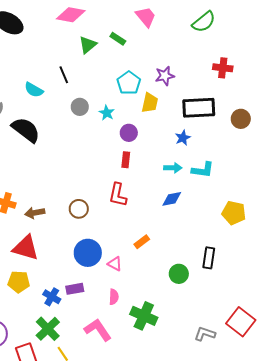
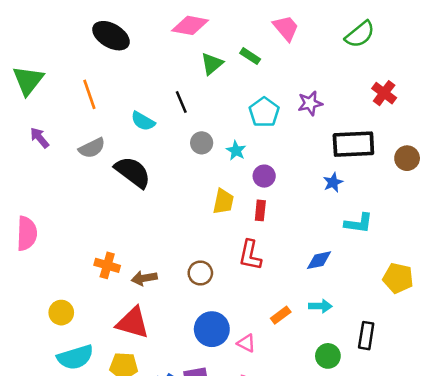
red cross: (223, 68) -> (384, 93), turned 30
yellow trapezoid: (150, 103) -> (223, 202), moved
cyan arrow: (173, 168) -> (320, 306), moved

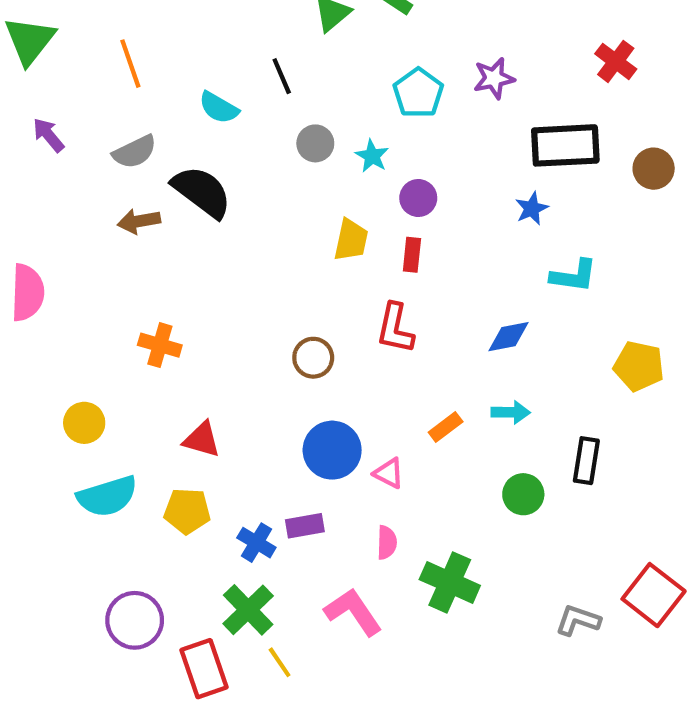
brown arrow: (144, 278) -> (139, 221), moved
red triangle: (133, 323) -> (202, 440), size x0.7

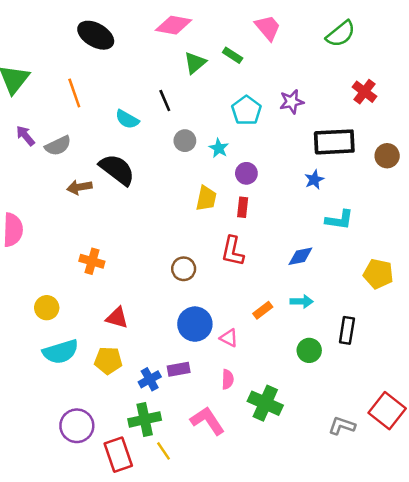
gray semicircle: (135, 152) -> (58, 146), moved
blue cross: (256, 543) -> (150, 379), turned 30
green cross: (248, 610) -> (145, 419), turned 32

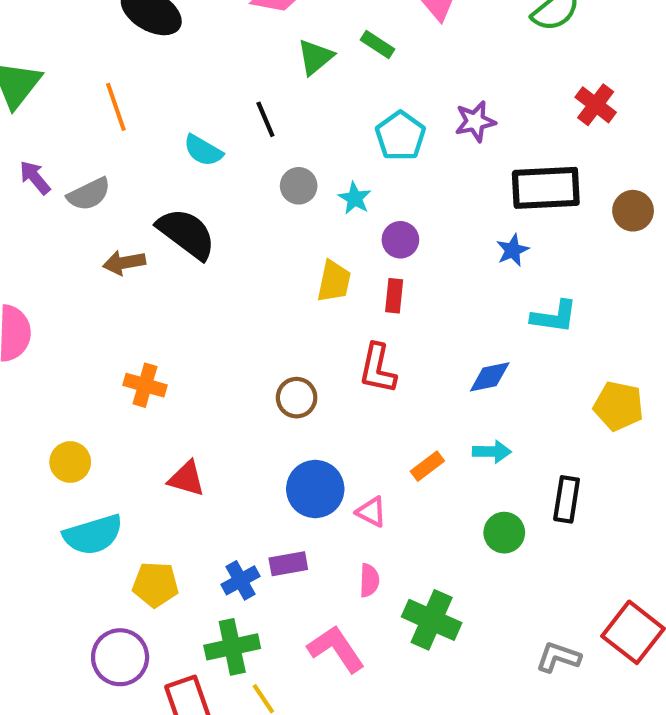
yellow pentagon: (108, 360) -> (155, 585), moved

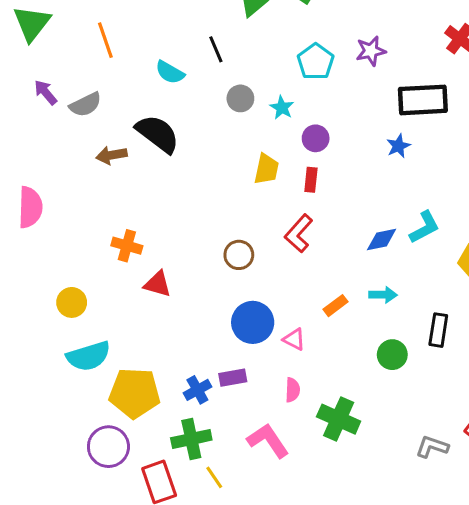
cyan L-shape: (554, 317) -> (424, 227), moved, turned -36
red L-shape: (378, 369) -> (299, 233), turned 30
red triangle: (187, 479) -> (158, 284), moved
yellow pentagon: (155, 585) -> (135, 393), size x1.5

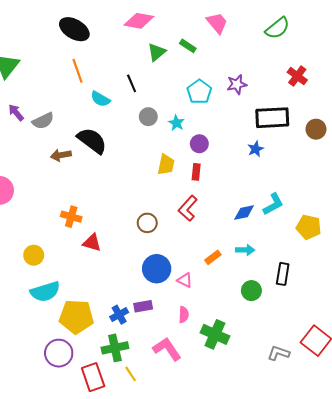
orange line: (105, 40) -> (77, 71), moved

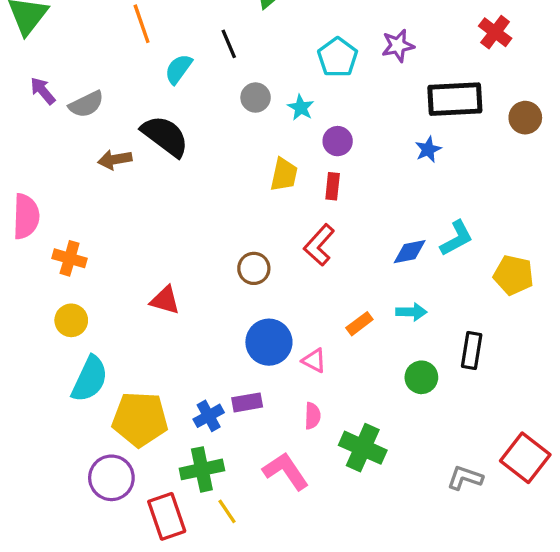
cyan semicircle: (100, 99) -> (178, 69), turned 96
orange cross: (71, 217) -> (70, 258), moved
cyan semicircle: (45, 292) -> (90, 379), turned -48

